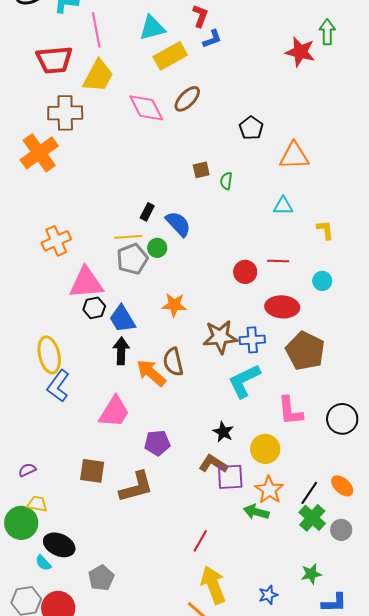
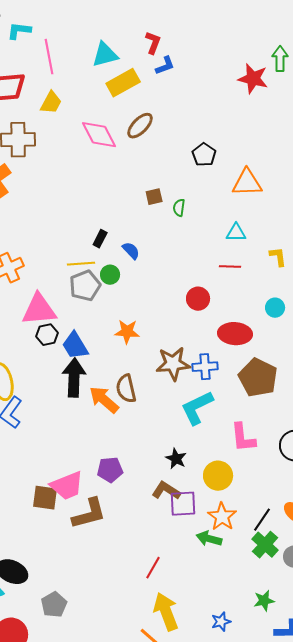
yellow trapezoid: (98, 76) -> (51, 103), size x0.7
blue semicircle: (178, 224) -> (131, 251), size x0.7
red line: (278, 261) -> (230, 267), moved
black arrow: (121, 351) -> (74, 378), size x1.4
pink trapezoid: (114, 412) -> (67, 486), moved, turned 36

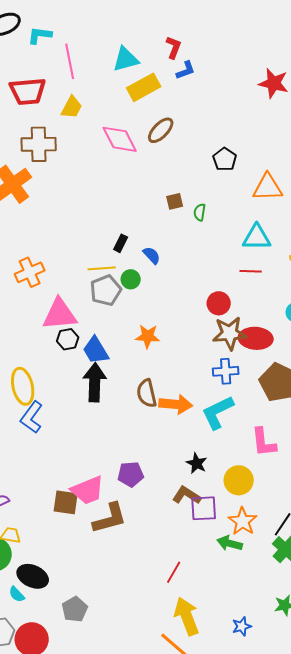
cyan triangle: (236, 233) -> (257, 237), size x1.4
brown star: (173, 364) -> (230, 333), moved
orange arrow: (104, 400) -> (176, 404), moved, turned 144

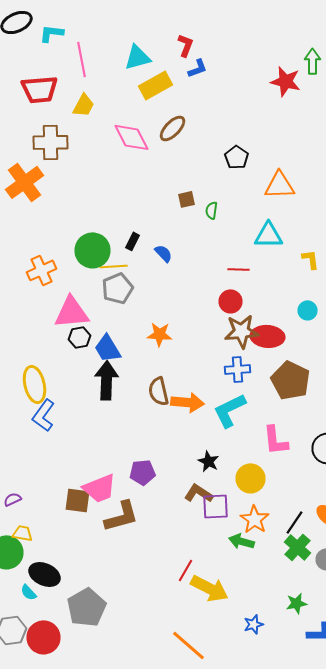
red line: (251, 271) -> (238, 269), moved
green circle: (131, 279) -> (92, 250), moved, size x1.8
gray pentagon: (75, 609) -> (86, 607), size x1.5
yellow arrow: (187, 616) -> (210, 588), moved, turned 138

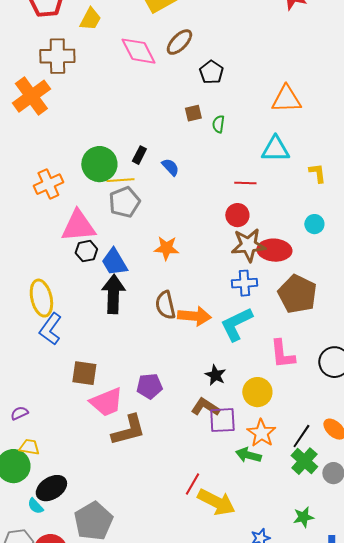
black pentagon: (236, 157) -> (211, 72), moved
brown square: (78, 500) -> (84, 373), moved
black ellipse: (44, 574) -> (51, 488), turned -56

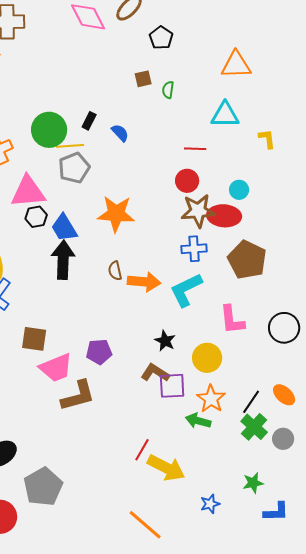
cyan circle: (314, 224) -> (239, 190), moved
orange star: (166, 248) -> (116, 214), size x1.5
brown semicircle: (165, 305) -> (115, 271), size x0.7

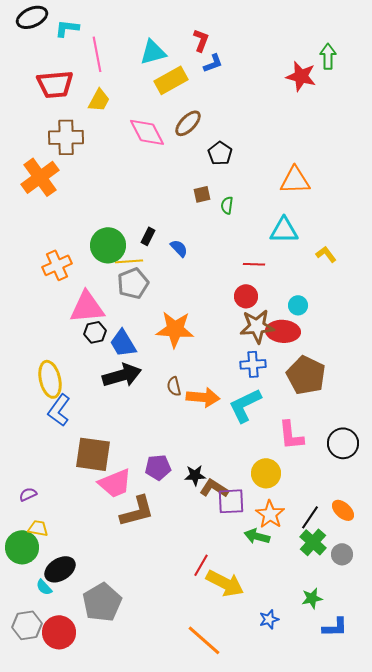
yellow L-shape: (267, 139) -> (326, 254), turned -30
black arrow: (63, 260) -> (122, 375), turned 72
brown square: (34, 339) -> (93, 454), size x1.4
black star: (165, 341) -> (195, 475), moved, turned -30

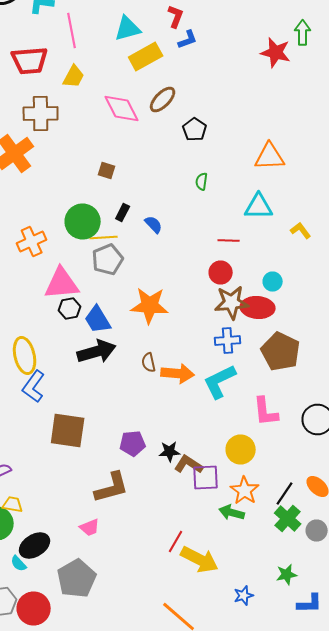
brown square: (202, 194) -> (107, 170), moved, turned 30
pink trapezoid: (115, 483) -> (90, 528), moved, size x0.6

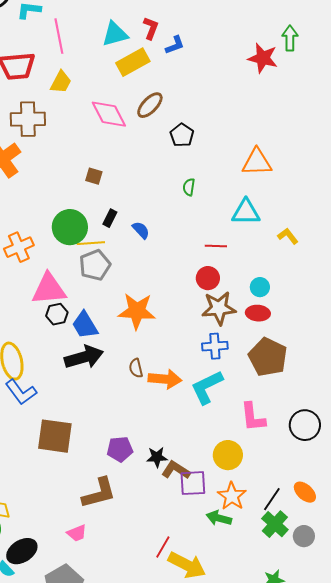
red L-shape: (176, 16) -> (151, 28), moved
red ellipse: (258, 308) -> (258, 313), moved, size x0.7
blue L-shape: (34, 386) -> (21, 392), turned -72

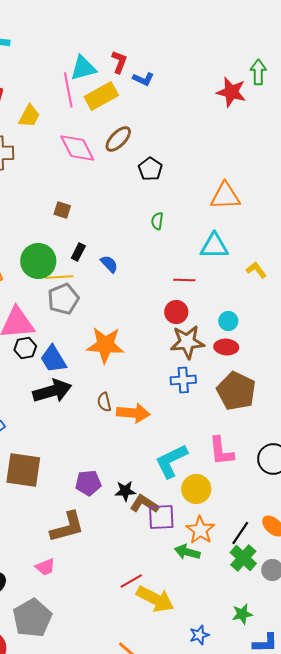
pink line: (59, 36) -> (68, 90), moved
blue L-shape: (175, 45) -> (143, 79), turned 45
cyan L-shape: (207, 387) -> (171, 461), moved
red line: (163, 547) -> (131, 581), turned 30

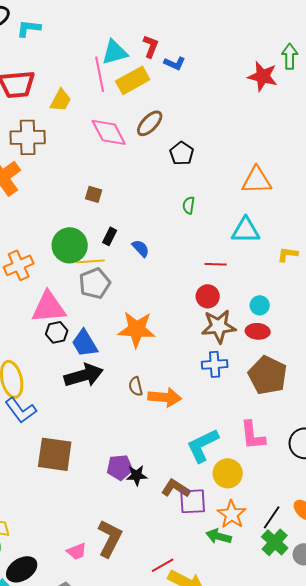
yellow L-shape: (256, 270) -> (288, 254), turned -45
black star: (125, 491) -> (137, 475), moved
brown L-shape: (67, 527) -> (110, 538), moved, turned -48

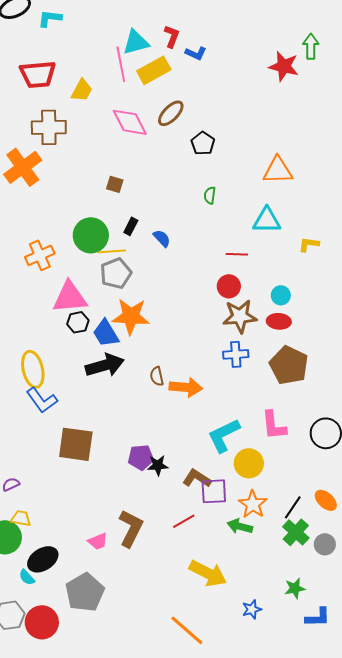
orange star: (137, 329) -> (131, 316), moved
red line: (163, 565) -> (184, 521), moved

